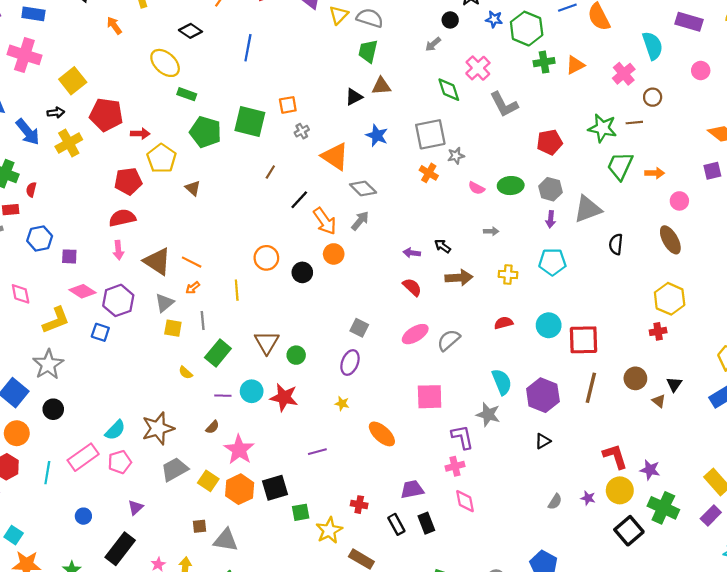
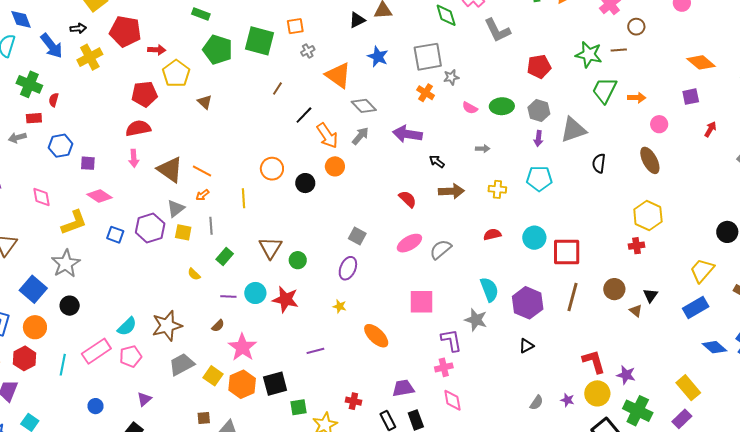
purple arrow: (412, 253) -> (407, 134), moved, size x1.8
purple hexagon: (118, 300) -> (150, 228), moved
green rectangle: (218, 353) -> (225, 257), size x0.7

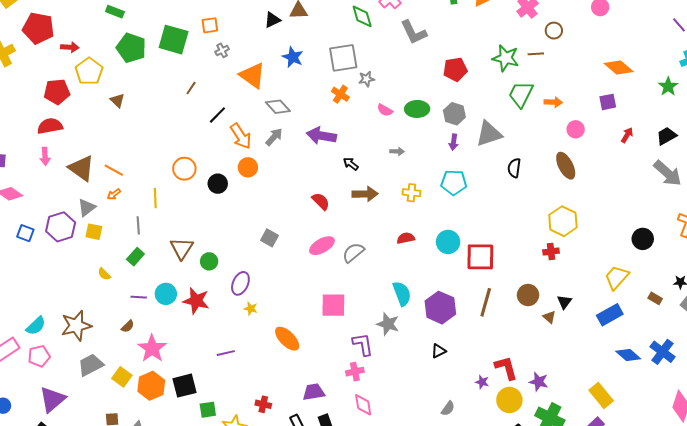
gray line: (211, 226) -> (138, 225), moved
purple ellipse: (348, 268) -> (240, 283), moved
purple triangle: (144, 399) -> (52, 399), size x1.8
purple star: (567, 400) -> (482, 382), moved

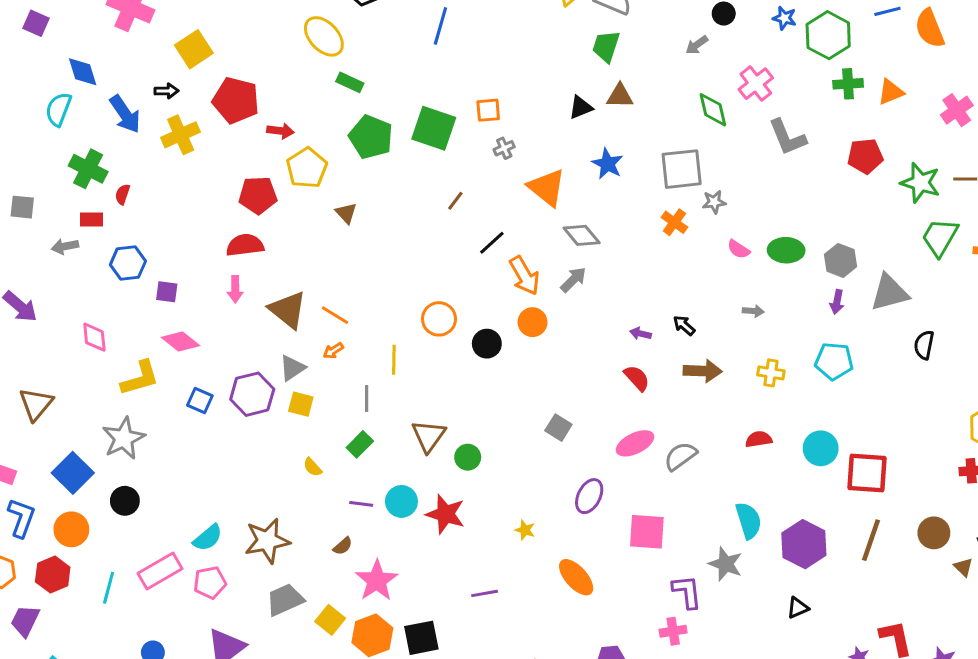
red pentagon: (455, 69) -> (865, 156), moved
purple arrow: (321, 136) -> (641, 334), moved, size x0.5
purple ellipse: (240, 283) -> (589, 496), moved

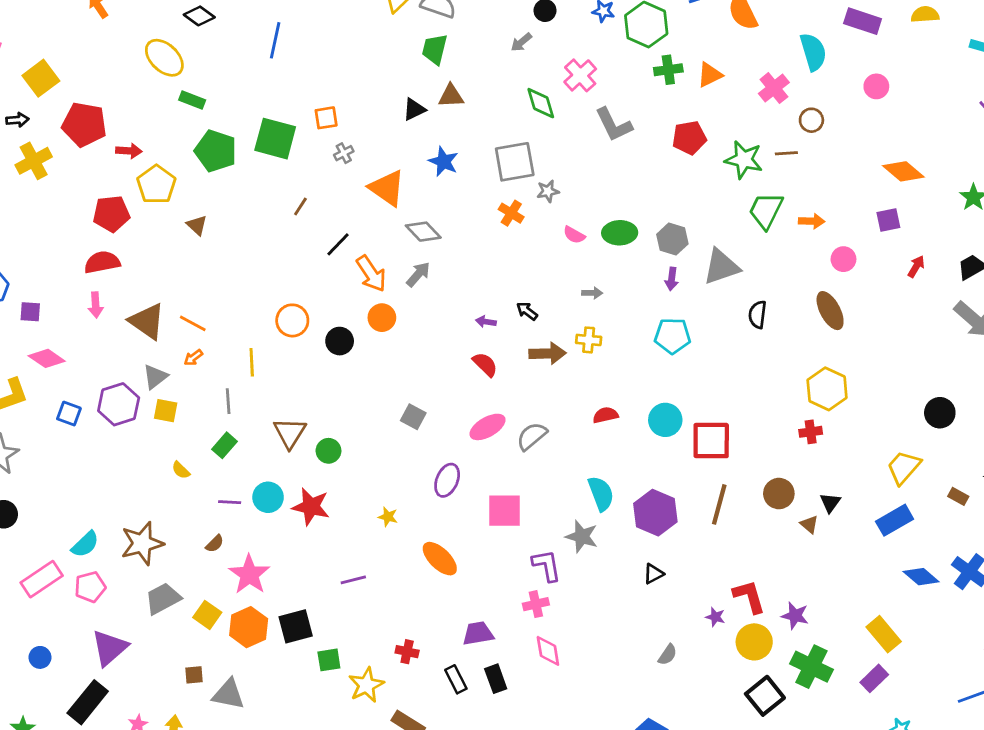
yellow cross: (771, 373) -> (589, 340), moved

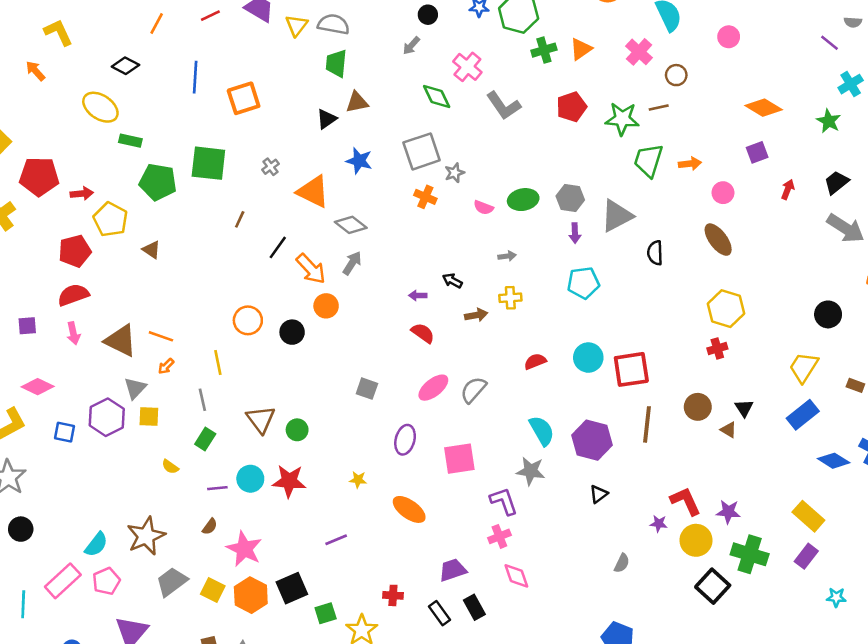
orange square: (326, 118) -> (244, 98), moved, size x1.5
purple square: (30, 312) -> (27, 326), moved
brown arrow: (548, 353) -> (476, 315), size x0.7

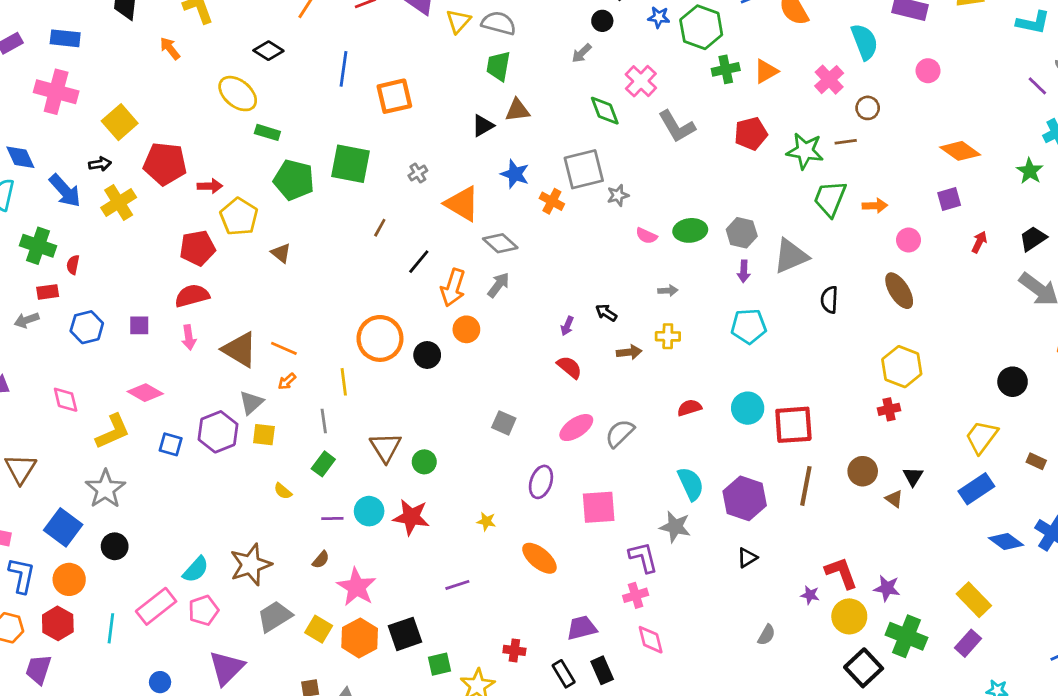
orange cross: (425, 197) -> (552, 201), moved
orange arrow: (311, 269) -> (453, 288), turned 56
purple arrow: (418, 295) -> (567, 326), turned -72
orange circle: (248, 320) -> (380, 338), size x1.4

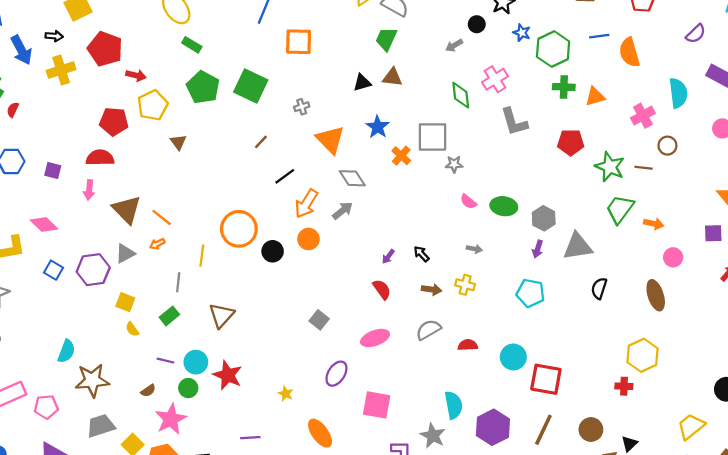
gray semicircle: (620, 433) -> (428, 330), moved
yellow square: (264, 435) -> (125, 302), moved
green circle: (424, 462) -> (188, 388), moved
cyan semicircle: (196, 570) -> (66, 351), moved, turned -35

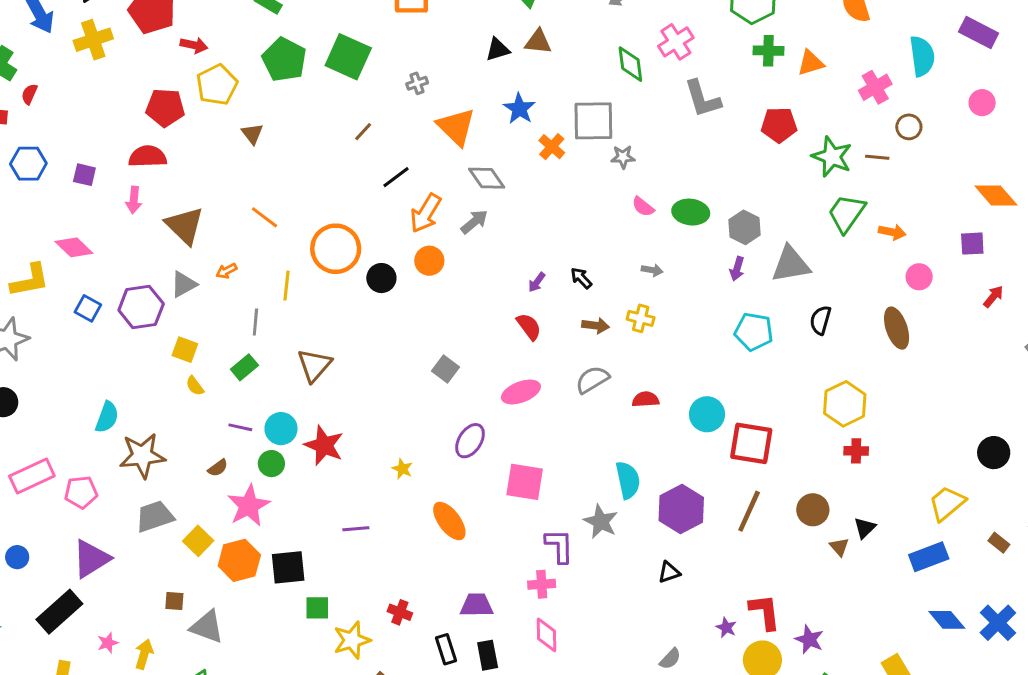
orange line: (162, 217) -> (264, 217), moved
cyan pentagon: (530, 293) -> (754, 332), moved
yellow hexagon: (643, 355) -> (845, 404), moved

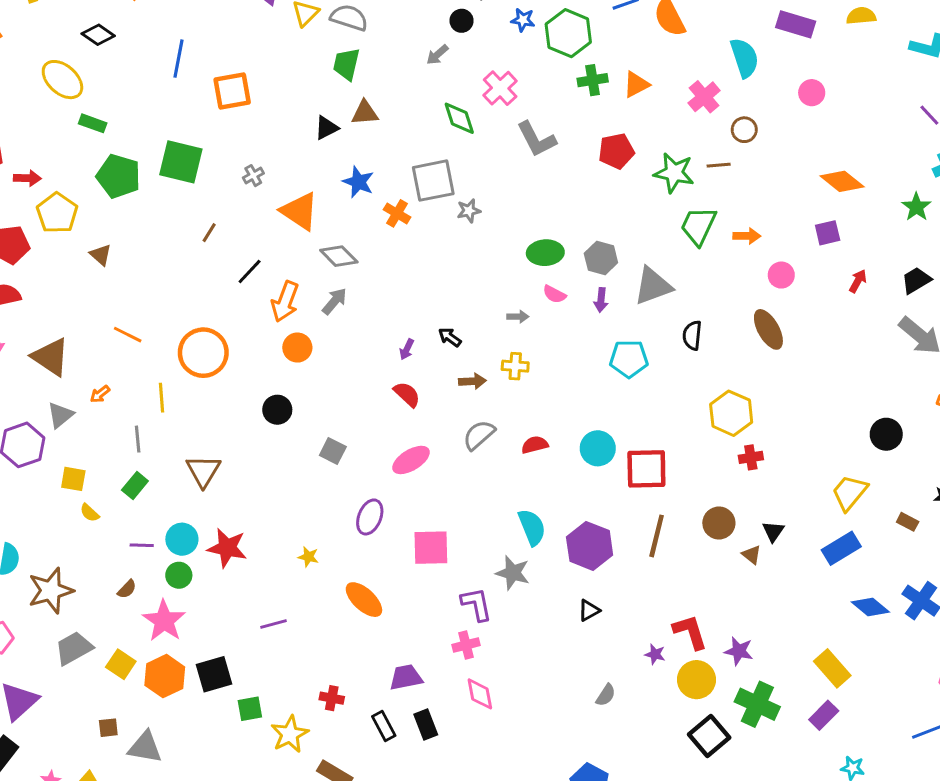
pink semicircle: (643, 207) -> (554, 294), moved
black circle: (381, 278) -> (277, 410), moved

